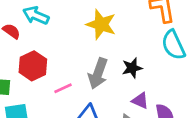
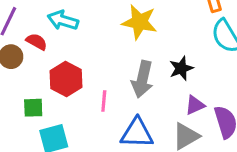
pink line: (63, 88) -> (104, 101), turned -54
purple triangle: (140, 101) -> (195, 105), turned -42

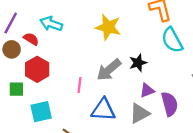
red hexagon: (66, 79) -> (37, 69), moved
gray arrow: (142, 79) -> (109, 70), turned 35
green square: (33, 108) -> (16, 89), moved

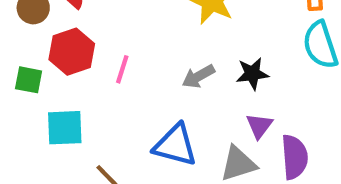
gray arrow: (109, 70) -> (198, 76), size x0.7
pink line: (79, 85) -> (122, 69), moved
purple triangle: (147, 90) -> (259, 126), turned -42

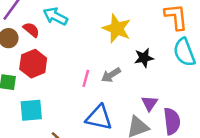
pink line: (122, 69) -> (86, 78), moved
black star: (252, 74) -> (144, 58), moved

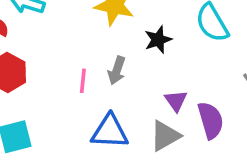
gray arrow: (111, 75) -> (117, 71), turned -30

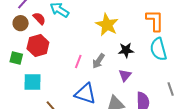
purple triangle: (176, 101) -> (125, 75), moved

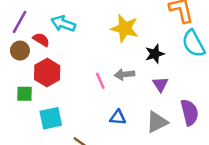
gray arrow: (98, 61) -> (125, 74), turned 63
pink line: (78, 62) -> (100, 81), turned -32
blue triangle: (85, 94) -> (118, 117), size x0.6

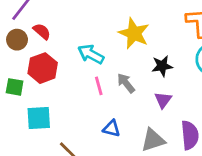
cyan arrow: (63, 24) -> (91, 54), moved
gray arrow: (125, 74) -> (126, 83), turned 48

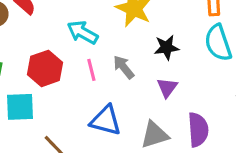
red hexagon: (43, 68) -> (45, 68), moved
blue triangle: (111, 128) -> (106, 120), size x1.5

